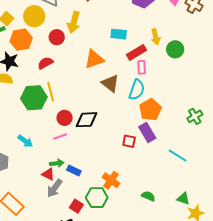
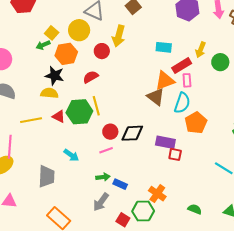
yellow arrow: (156, 37) -> (201, 50), turned 35
orange triangle: (94, 59) -> (165, 81), moved
purple rectangle: (147, 132) -> (165, 142), moved, turned -48
red triangle: (48, 174) -> (59, 116), moved

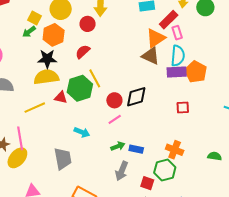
yellow semicircle: (49, 93) -> (46, 77), size x1.4
purple rectangle: (165, 142) -> (177, 72), moved

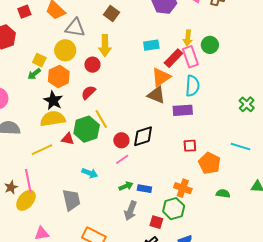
pink rectangle: (177, 33) -> (190, 57), moved, size x1.5
cyan semicircle: (178, 56) -> (192, 86), moved
black star: (47, 59) -> (53, 101), turned 30
orange pentagon: (196, 72) -> (210, 163), moved

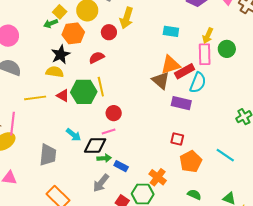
red rectangle: (173, 58) -> (185, 71), moved
yellow semicircle: (53, 119) -> (55, 72), size x0.7
black diamond: (143, 136) -> (95, 145), moved

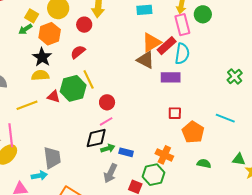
cyan arrow: (74, 135) -> (39, 176), moved, turned -35

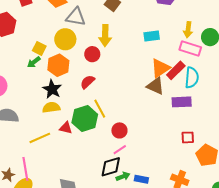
pink rectangle: (182, 25) -> (190, 49), turned -55

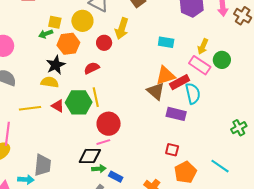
yellow square: (39, 48) -> (55, 22), turned -32
cyan semicircle: (192, 78) -> (193, 93), turned -35
red circle: (119, 130) -> (109, 124), size x1.5

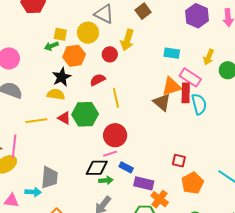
pink rectangle: (200, 65) -> (190, 77), moved
red rectangle: (180, 82) -> (186, 93), turned -60
yellow line: (96, 97) -> (116, 98), moved
purple rectangle: (176, 114) -> (144, 183), moved
blue rectangle: (116, 177) -> (126, 167), moved

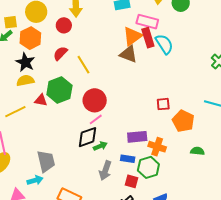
blue rectangle: (126, 167) -> (128, 159), moved

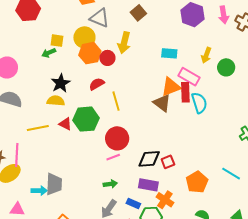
orange hexagon: (30, 38) -> (90, 53), moved
red square: (163, 104) -> (168, 162), moved, turned -32
black diamond: (88, 137) -> (149, 159), moved
cyan arrow: (35, 180) -> (39, 191), moved

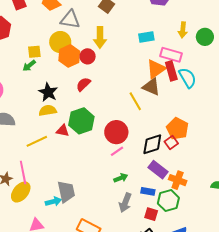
yellow line: (116, 101) -> (135, 101), moved
orange pentagon: (197, 182) -> (177, 129), moved
purple rectangle: (148, 185) -> (158, 170), turned 42

